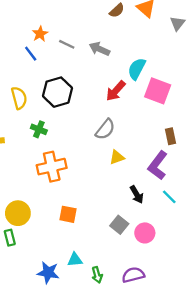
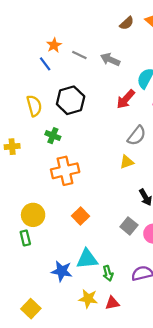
gray semicircle: (105, 129) -> (137, 136), moved
orange square: (68, 214) -> (80, 216), turned 35
cyan triangle: (75, 260) -> (87, 259), size x1.5

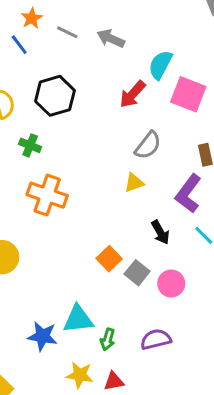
orange cross: (65, 171) -> (47, 195), turned 32
orange square: (80, 216) -> (109, 259), moved
green arrow: (108, 273) -> (108, 339), turned 32

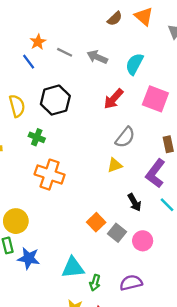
cyan semicircle: (160, 65) -> (134, 64), moved
blue star: (42, 336) -> (29, 258), moved

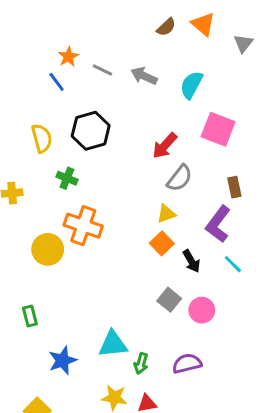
red arrow: (114, 99) -> (165, 146), moved
yellow circle: (16, 221) -> (48, 249), moved
orange square: (96, 222) -> (162, 243), moved
blue star: (29, 258) -> (62, 360), moved, turned -30

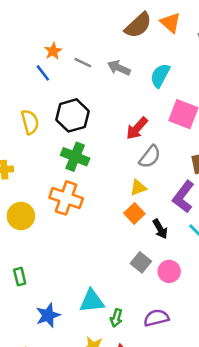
brown semicircle: (166, 27) -> (138, 25), size x1.6
green cross: (67, 178) -> (75, 157), moved, size x1.5
yellow circle: (48, 249) -> (21, 216), moved

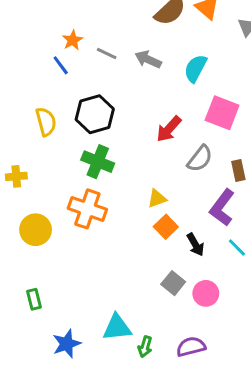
gray semicircle: (150, 157) -> (200, 159), moved
yellow triangle: (138, 188) -> (157, 199), moved

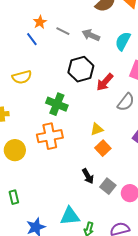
black hexagon: (95, 114) -> (81, 69), moved
yellow semicircle: (46, 122) -> (22, 77), turned 90
orange cross: (87, 209) -> (50, 136), turned -30
black arrow: (195, 245) -> (88, 176), moved

